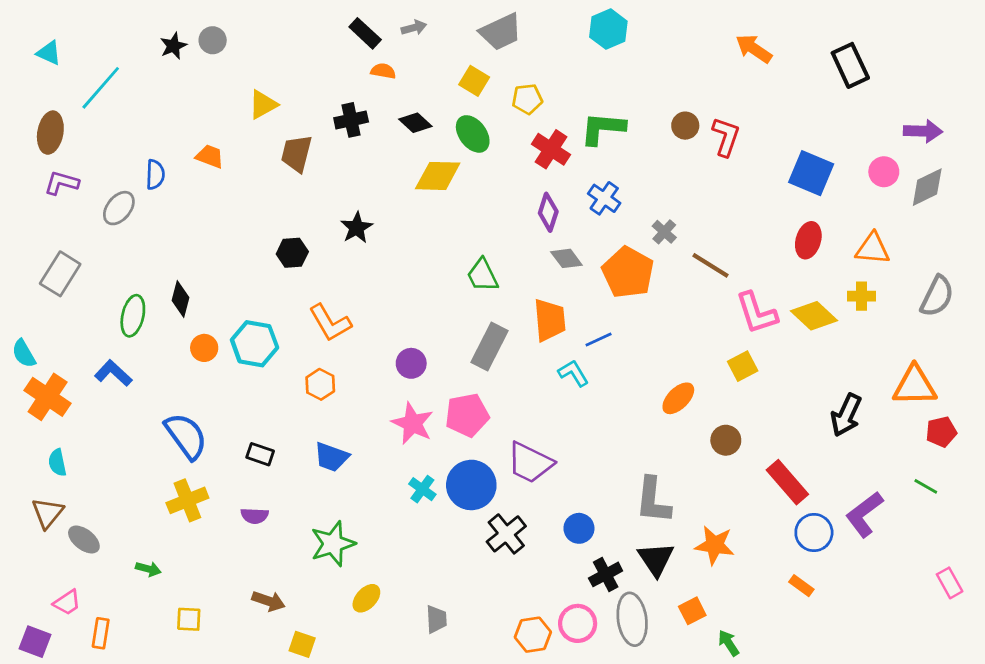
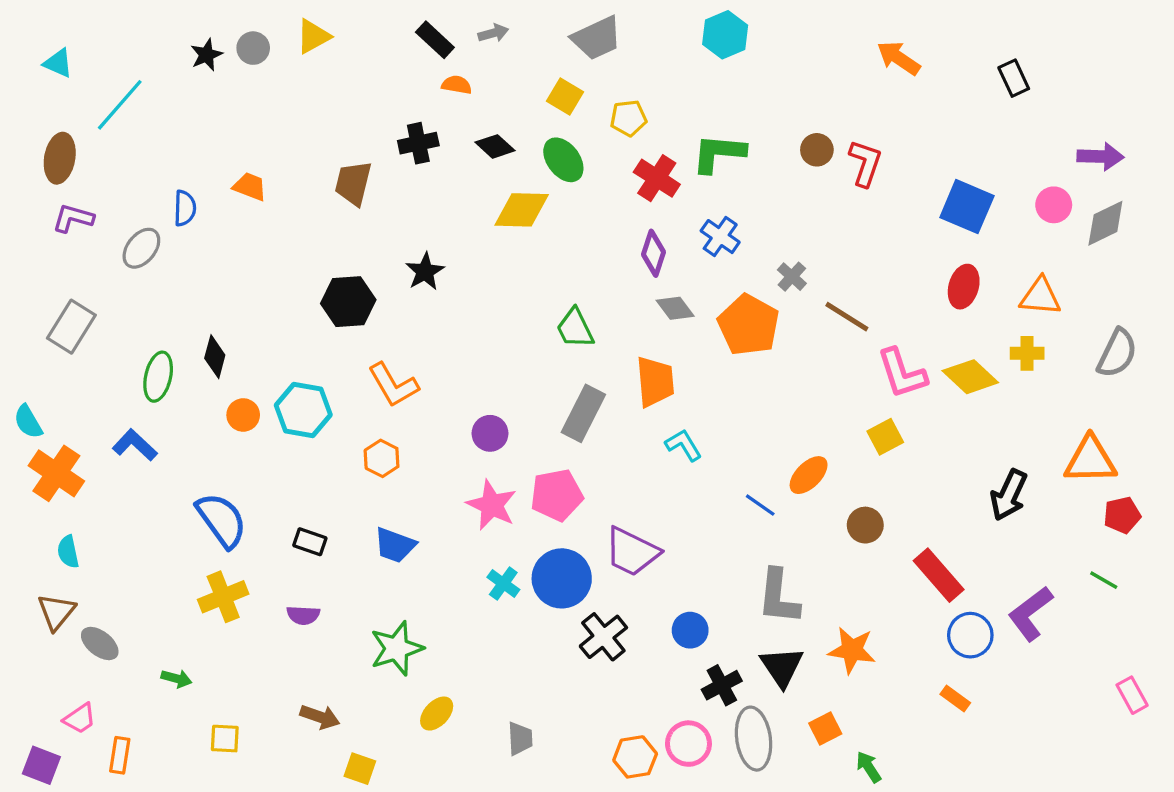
black rectangle: (850, 65) -> (1014, 78), size x0.7
yellow triangle: (263, 105) -> (313, 36), moved
black hexagon: (292, 253) -> (348, 302), size x1.4
blue line: (599, 340) -> (760, 505), moved, turned 60

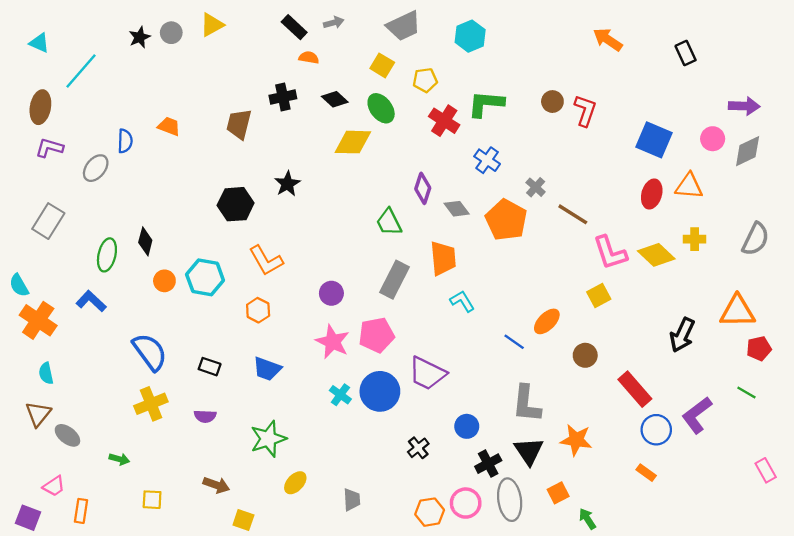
cyan hexagon: (725, 35) -> (470, 36), moved
purple diamond: (653, 253) -> (423, 188), moved
orange triangle: (1040, 297) -> (689, 186), moved
black cross: (603, 637) -> (418, 448), moved, size x0.7

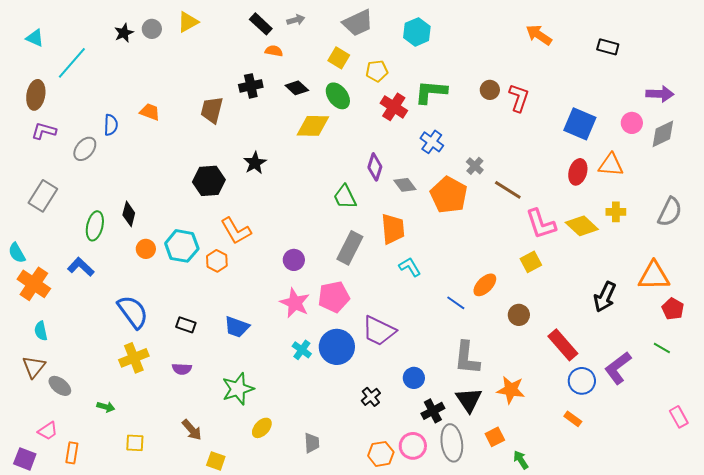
black rectangle: (686, 53) -> (608, 47), turned -50
orange hexagon: (258, 310) -> (217, 261), moved
red pentagon: (759, 349) -> (673, 309), turned -30
brown arrow: (216, 485) -> (192, 430), turned 30

